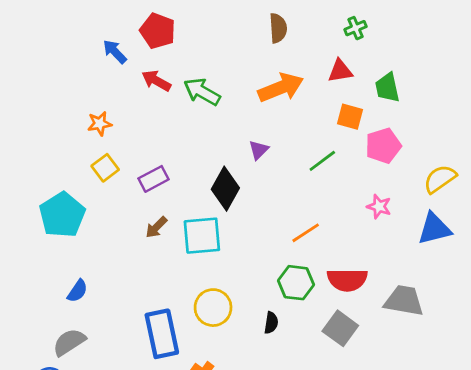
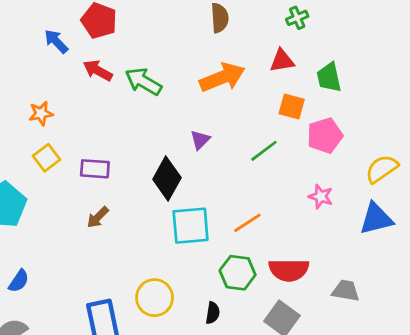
purple rectangle: (154, 179) -> (95, 169), turned 32
cyan square: (202, 236) -> (191, 226), moved
gray trapezoid: (404, 301) -> (346, 291), size x0.7

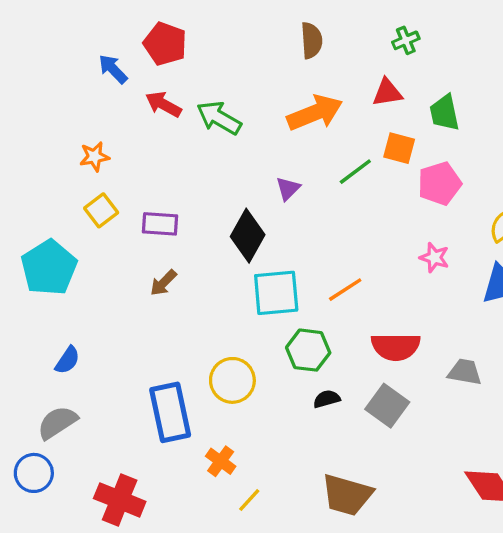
green line: (264, 151) -> (355, 172), moved
green hexagon: (238, 273) -> (308, 350), moved
black semicircle: (213, 313) -> (327, 399), moved, turned -115

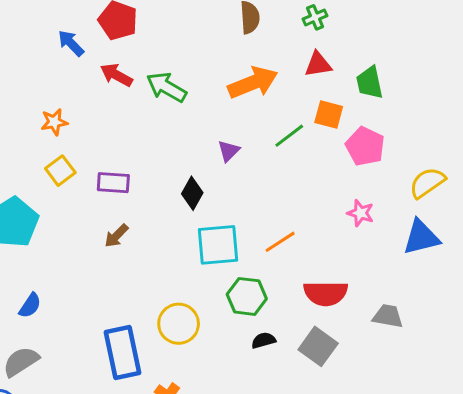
green cross: (406, 40) -> (315, 17), moved
pink pentagon: (439, 183) -> (365, 146), turned -30
black diamond: (248, 236) -> (192, 193), size x0.7

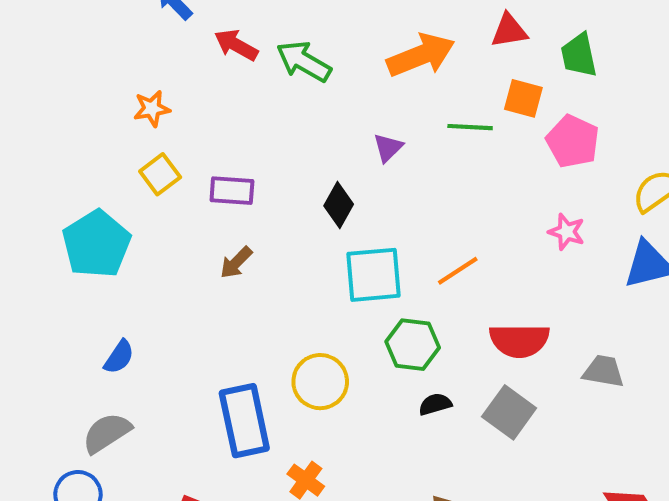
green line: (289, 136) -> (470, 127), turned 40

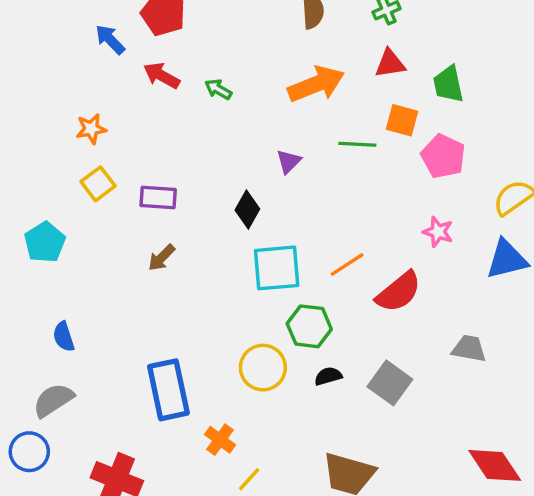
green arrow: (304, 61) -> (218, 89), size x0.6
cyan pentagon: (96, 244) -> (45, 242), size x0.7
red semicircle: (519, 341) -> (399, 292), moved, turned -39
blue semicircle: (119, 357) -> (64, 337), turned 128
yellow circle: (320, 382) -> (263, 368), moved

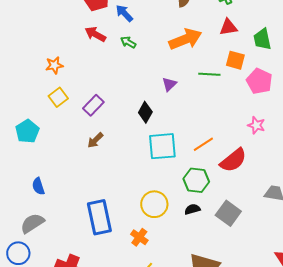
blue arrow: (110, 39) -> (124, 13), moved
purple rectangle: (158, 198) -> (93, 105), turned -50
green hexagon: (309, 326) -> (196, 180), moved
orange cross: (220, 440) -> (139, 237), moved

